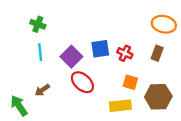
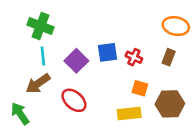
green cross: (38, 24) -> (40, 26), size x1.5
red ellipse: (82, 82) -> (74, 100), moved
brown arrow: (42, 90) -> (38, 84), moved, size x1.5

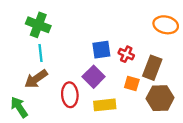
brown rectangle: (169, 57) -> (152, 68), moved, size x1.5
purple square: (76, 61) -> (94, 77), moved
red ellipse: (74, 100) -> (70, 95), turned 45
yellow rectangle: (129, 114) -> (105, 105), moved

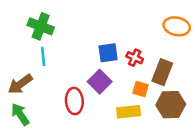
brown arrow: (36, 79) -> (20, 84), moved
yellow rectangle: (105, 105) -> (129, 112), moved

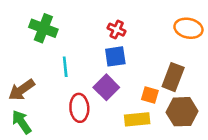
cyan line: (43, 56) -> (65, 67), moved
red cross: (135, 58) -> (117, 30), moved

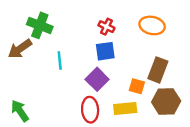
orange ellipse: (188, 28) -> (152, 25), moved
brown arrow: (22, 90) -> (20, 49), moved
red ellipse: (79, 108) -> (90, 110), moved

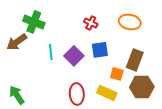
blue square: (105, 51) -> (100, 50), moved
purple square: (97, 79) -> (74, 56), moved
yellow rectangle: (125, 109) -> (107, 93), turned 30

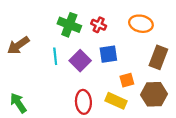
green cross: (34, 22) -> (69, 25), moved
brown rectangle: (135, 60) -> (158, 57), moved
orange square: (117, 74) -> (127, 80), turned -32

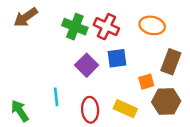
red cross: (99, 25) -> (106, 27), size x1.5
brown arrow: (18, 45) -> (26, 17), moved
cyan line: (55, 56) -> (56, 97), moved
orange square: (127, 80) -> (146, 82), moved

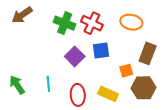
green arrow: (20, 111) -> (17, 85), moved

